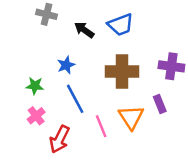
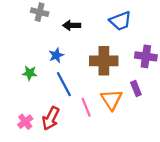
blue trapezoid: (121, 25) -> (120, 21), moved
black arrow: (84, 30) -> (72, 25), turned -35
pink cross: (36, 116) -> (25, 122), moved

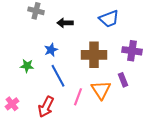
pink line: (86, 107) -> (78, 97), turned 42
pink cross: (25, 122) -> (12, 104), moved

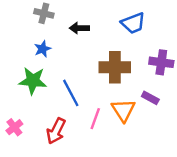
blue star: (51, 50) -> (43, 49), moved
green star: (27, 66) -> (33, 81), size x1.6
purple rectangle: (123, 80) -> (150, 98), turned -40

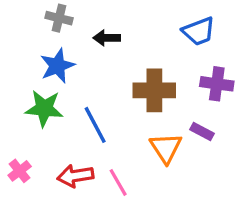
blue trapezoid: (133, 23) -> (199, 31), moved
blue star: (43, 49) -> (57, 66), size x1.5
pink line: (95, 119) -> (118, 182), moved, turned -50
red arrow: (56, 131) -> (75, 176), turned 55

